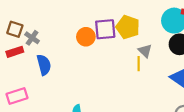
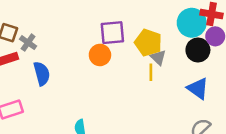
yellow pentagon: (128, 27) -> (148, 43), moved
orange circle: (86, 37) -> (100, 55), moved

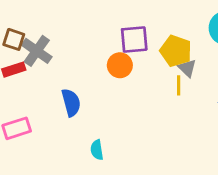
gray cross: (28, 43) -> (37, 51), size x1.5
blue semicircle: (42, 74) -> (71, 103), moved

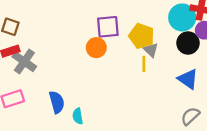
gray cross: (37, 51) -> (24, 62), moved
blue semicircle: (71, 103) -> (57, 102), moved

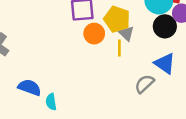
orange circle: (96, 48) -> (94, 34), moved
blue semicircle: (57, 102) -> (30, 87), turned -55
gray semicircle: (190, 116) -> (144, 84), moved

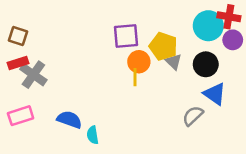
black circle: (165, 26) -> (206, 64), moved
yellow line: (119, 48) -> (135, 77), moved

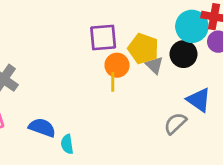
black circle: (206, 64) -> (184, 54), moved

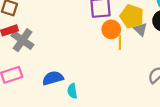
yellow line: (113, 82) -> (120, 42), moved
blue semicircle: (42, 128) -> (53, 78), turned -36

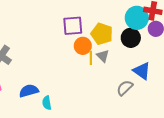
gray triangle: (140, 29) -> (103, 56), moved

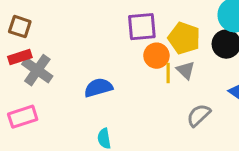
gray semicircle: (125, 88) -> (199, 115), moved
blue semicircle: (29, 91) -> (98, 88), moved

